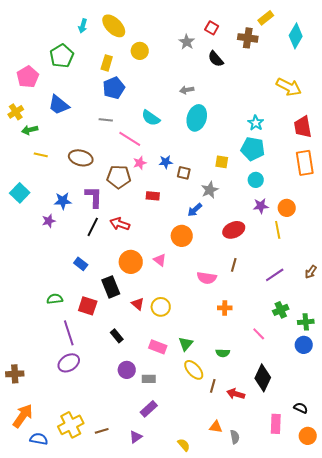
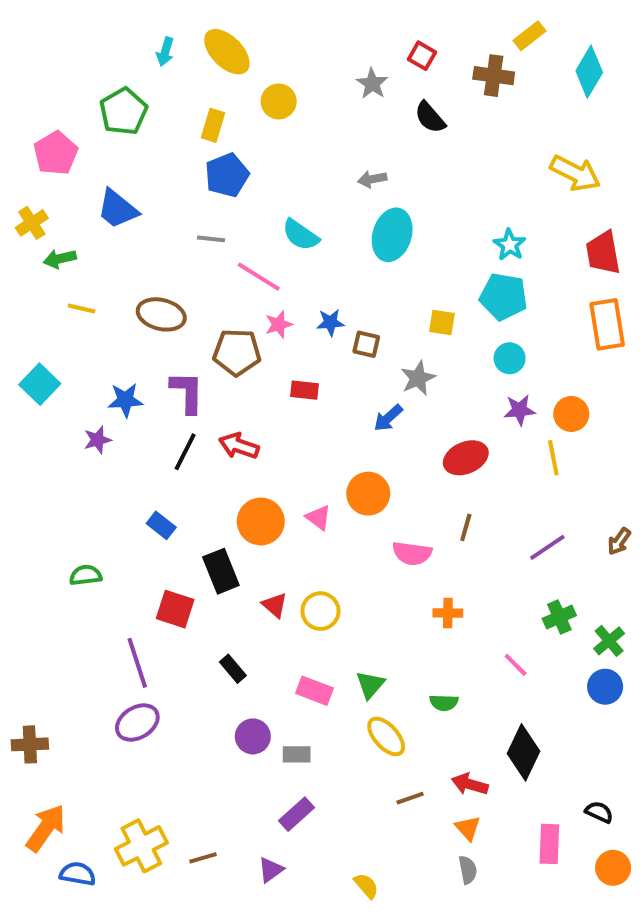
orange circle: (182, 236) -> (368, 494), moved
green semicircle: (55, 299) -> (86, 575), moved
green cross: (306, 322) -> (609, 641), turned -35
brown line: (213, 386) -> (410, 798), moved, turned 56
orange triangle: (216, 427) -> (468, 828), moved, turned 40

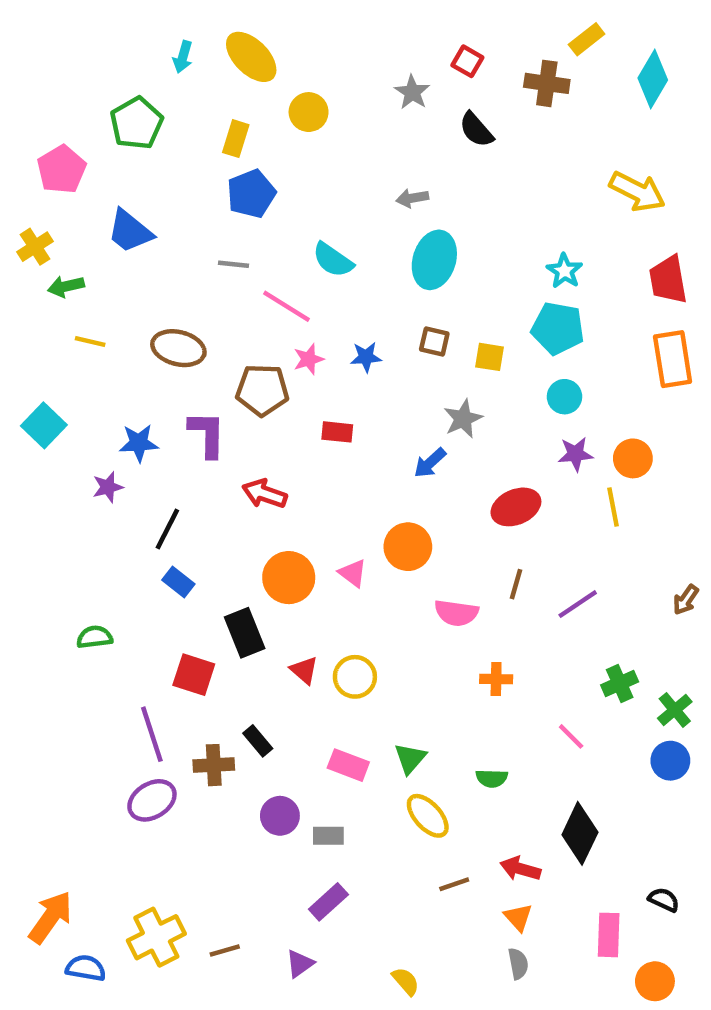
brown square: (366, 344) -> (434, 342), moved
black line: (185, 452) -> (167, 529), moved
purple line: (547, 547) -> (578, 604), moved
brown cross: (30, 744) -> (214, 765), moved
orange circle: (613, 868) -> (655, 981), moved

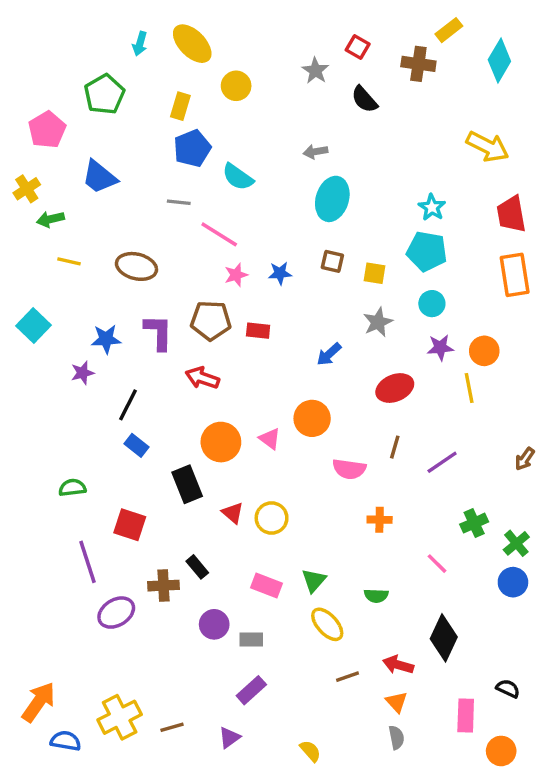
cyan semicircle: (333, 260) -> (238, 177), moved
brown pentagon: (262, 390) -> (211, 320), moved
gray star: (463, 419) -> (378, 322), moved
red square: (194, 675) -> (130, 525), moved
purple line: (152, 734) -> (88, 562), moved

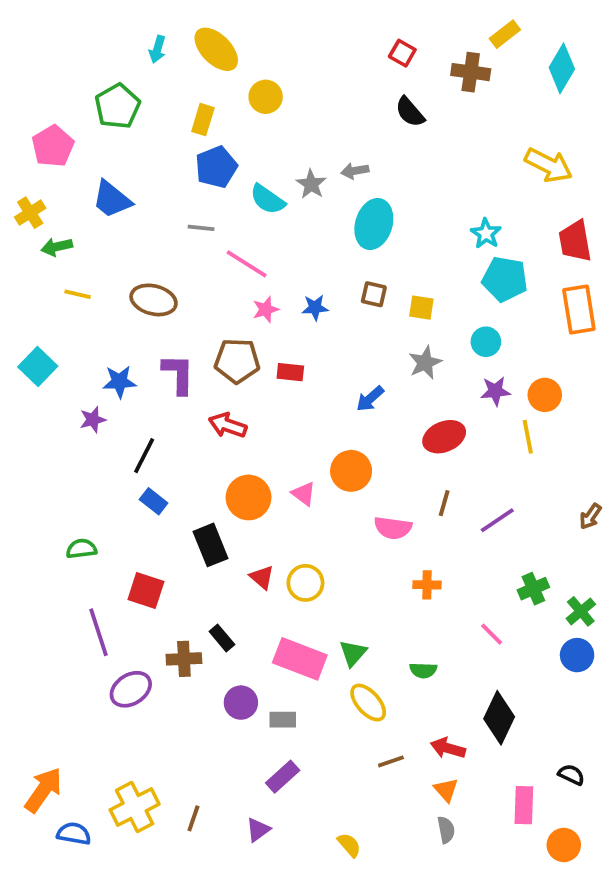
gray star: (315, 71) -> (311, 184), moved
cyan pentagon: (427, 251) -> (505, 279), moved
pink rectangle: (266, 586) -> (300, 659), size x1.5
brown line: (172, 727) -> (193, 818), turned -55

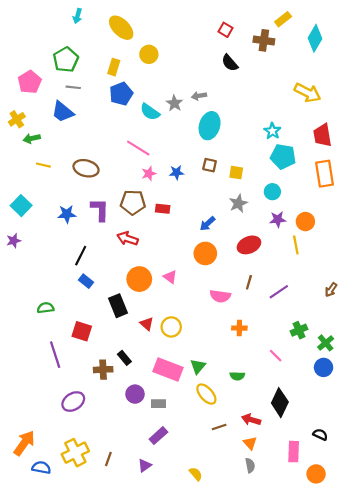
cyan arrow: (157, 49) -> (77, 16), moved
gray line: (201, 228) -> (73, 87), moved
purple star: (93, 420) -> (14, 241), moved
orange circle: (351, 471) -> (205, 253), moved
purple ellipse: (131, 689) -> (73, 402), moved

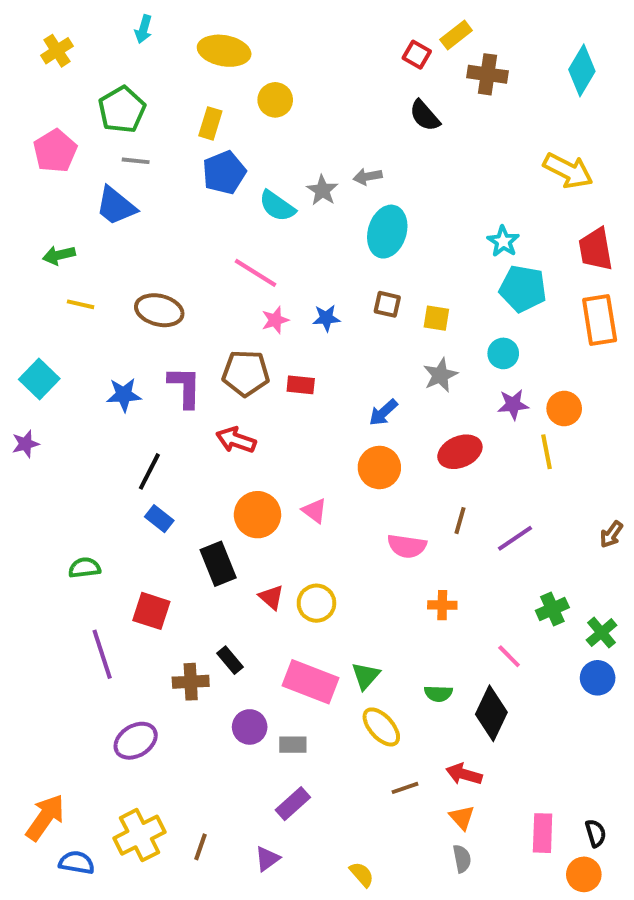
yellow rectangle: (283, 19) -> (456, 35), moved
yellow ellipse: (121, 28) -> (224, 51), turned -35
yellow cross: (17, 119) -> (57, 51), moved
black diamond: (280, 403) -> (491, 713), moved
black semicircle: (320, 435) -> (596, 833), moved, turned 48

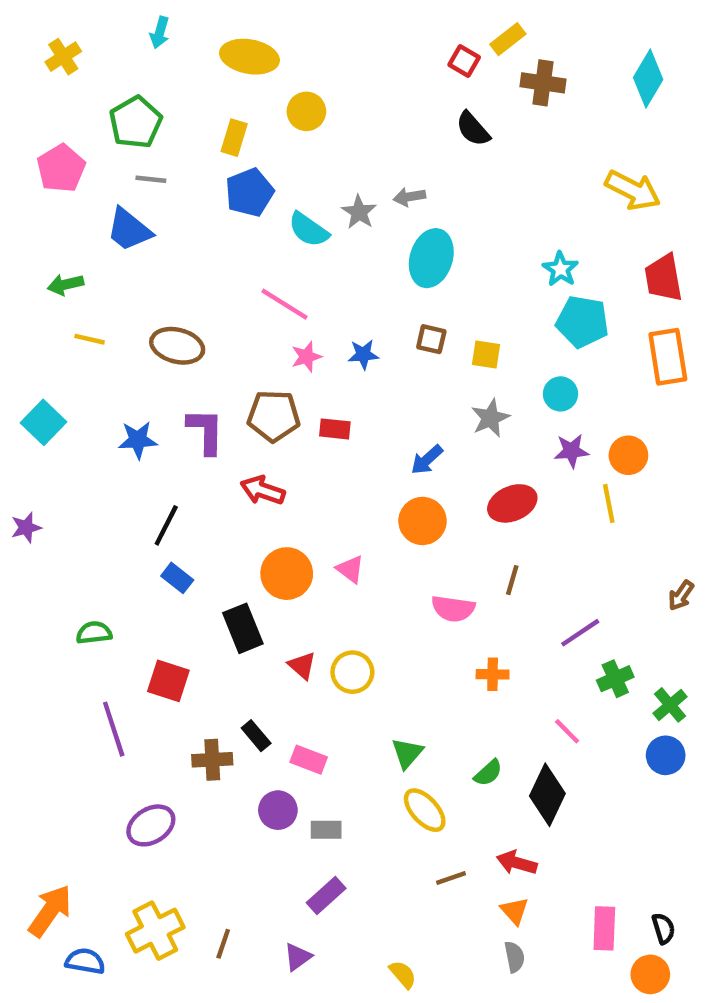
purple star: (26, 444) -> (26, 528), moved
purple line: (515, 538) -> (580, 633), moved
pink rectangle: (311, 682) -> (309, 760), moved, size x0.6
green semicircle: (438, 694) -> (488, 773), turned -44

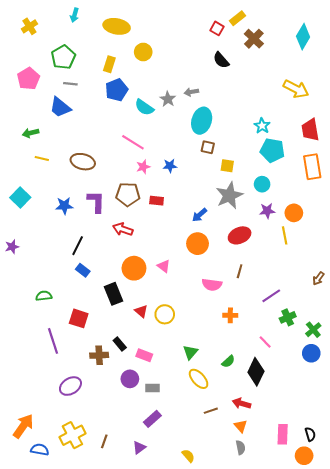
brown cross: (543, 83) -> (254, 39), turned 36
brown square: (431, 339) -> (208, 147), moved
gray star: (490, 418) -> (229, 195), size x1.5

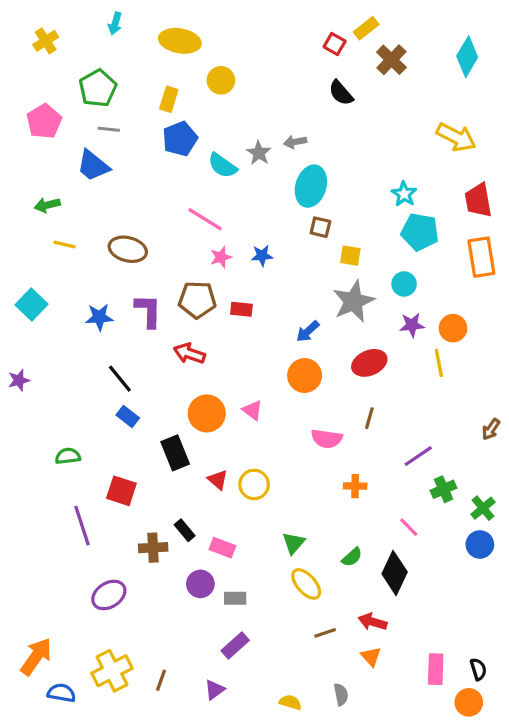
black line: (78, 246) -> (120, 379), turned -66
gray semicircle: (241, 448) -> (341, 694), moved
yellow semicircle: (188, 456) -> (290, 702), turned -32

